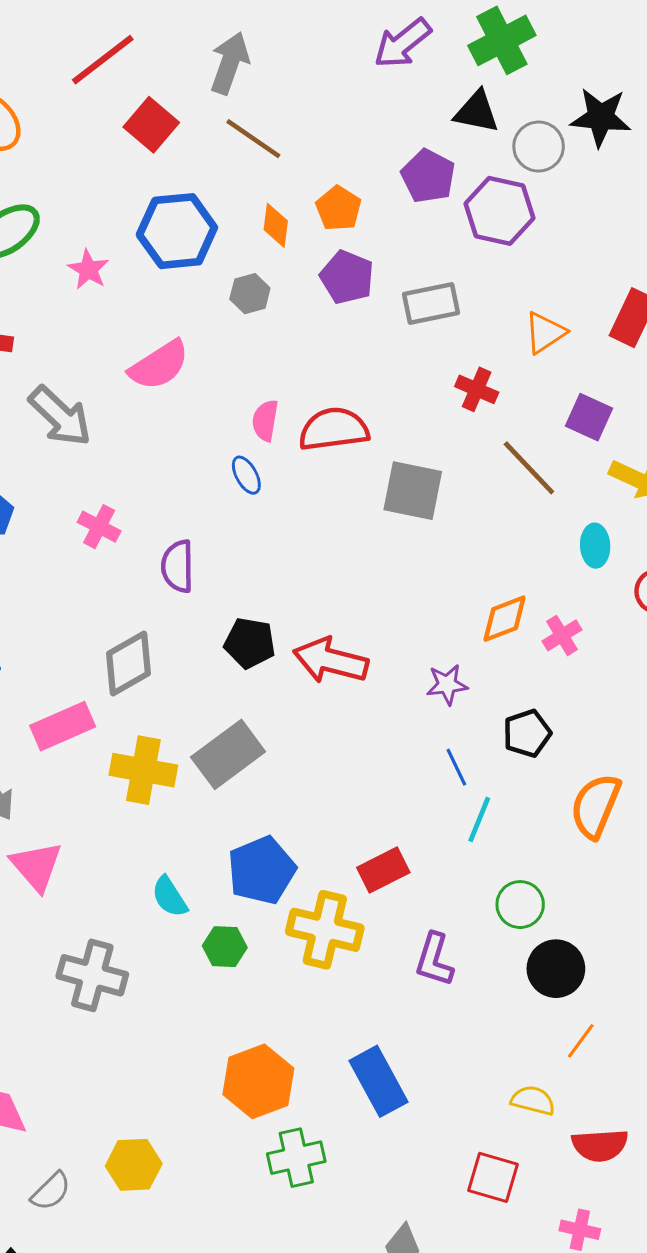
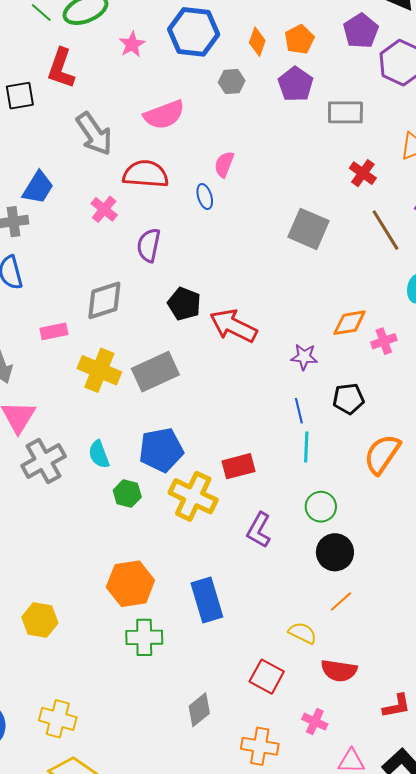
red semicircle: (334, 429) -> (146, 174), moved
pink rectangle: (63, 726) -> (54, 331), size x0.7
cyan line: (479, 819) -> (306, 447), turned -32
gray cross: (92, 975) -> (44, 461), moved, turned 33

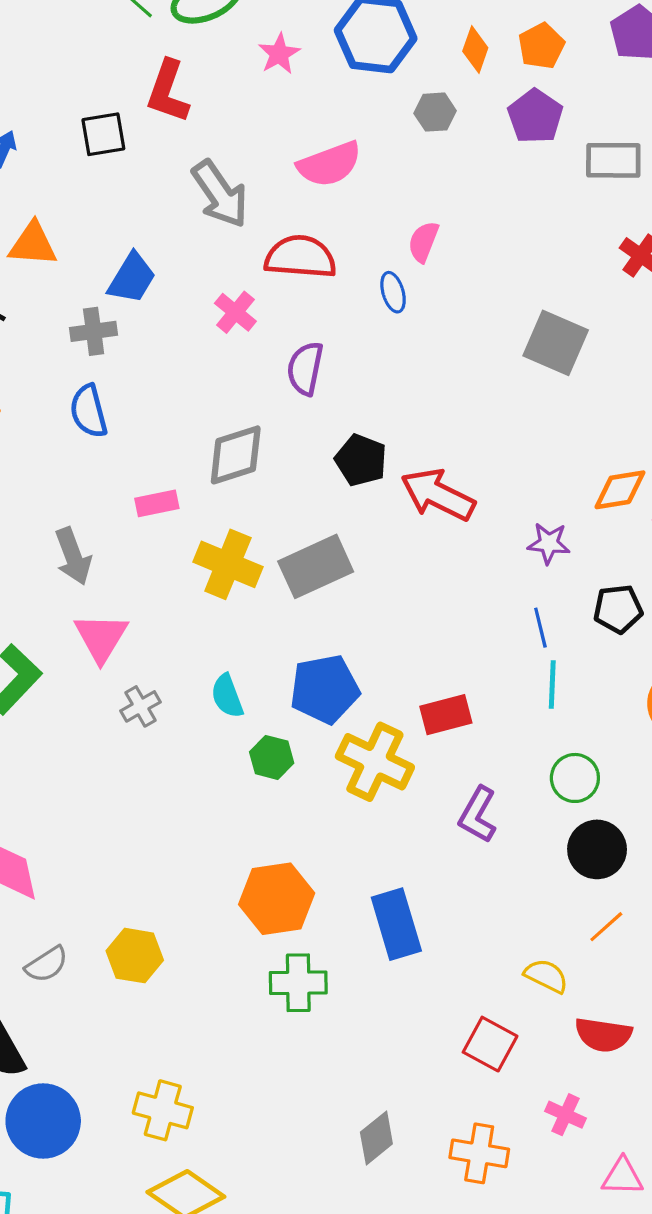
gray cross: (44, 461) -> (141, 706), size x0.6
gray diamond: (199, 710) -> (376, 1138), moved

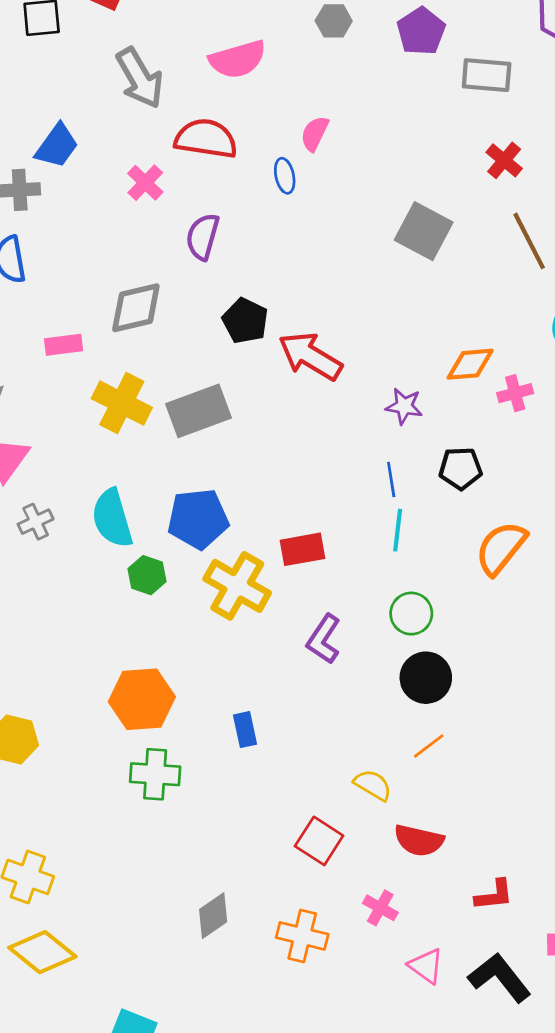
cyan semicircle: (227, 696) -> (112, 518), size x1.5
blue rectangle: (396, 924) -> (245, 730), size x0.6
pink triangle: (622, 1177) -> (426, 966), turned 30

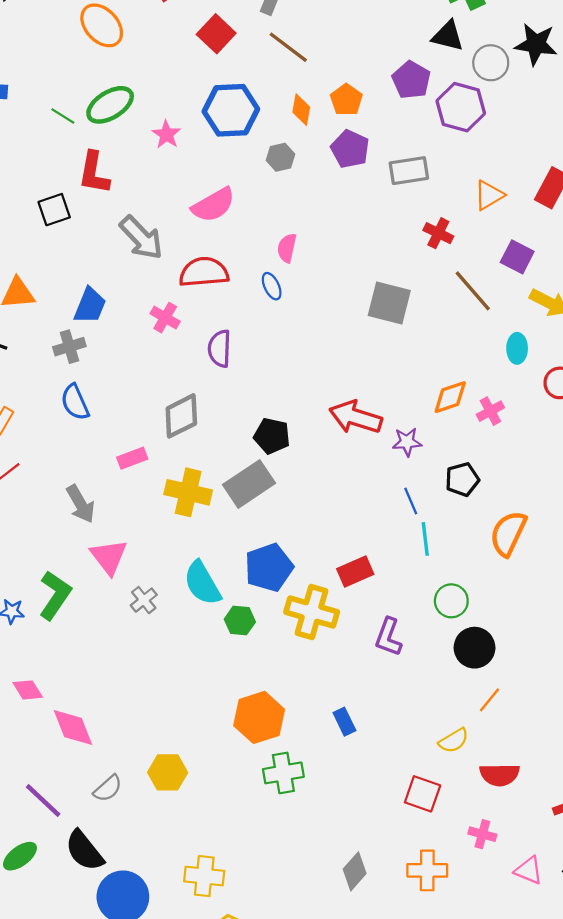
black pentagon: (245, 321) -> (272, 436), moved
red arrow: (310, 356) -> (356, 417), moved
yellow semicircle: (373, 785) -> (454, 741), turned 132

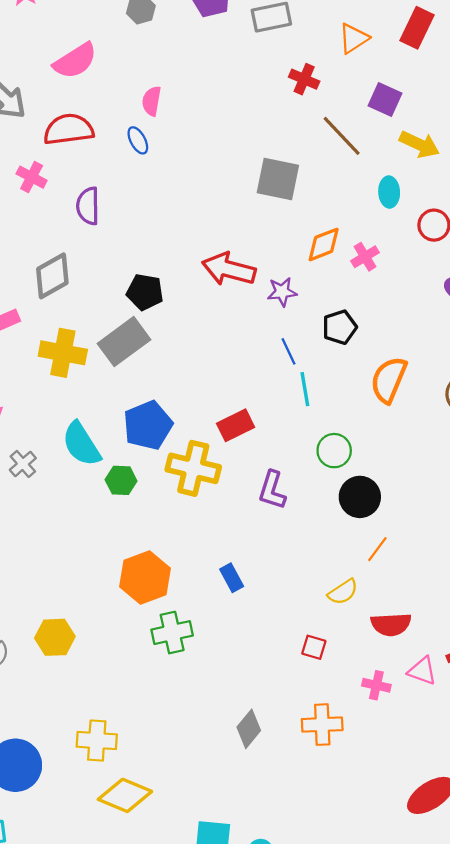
gray square: (389, 303) -> (278, 179), moved
red square: (423, 794) -> (314, 647), size x0.7
pink triangle: (529, 870) -> (422, 671), moved

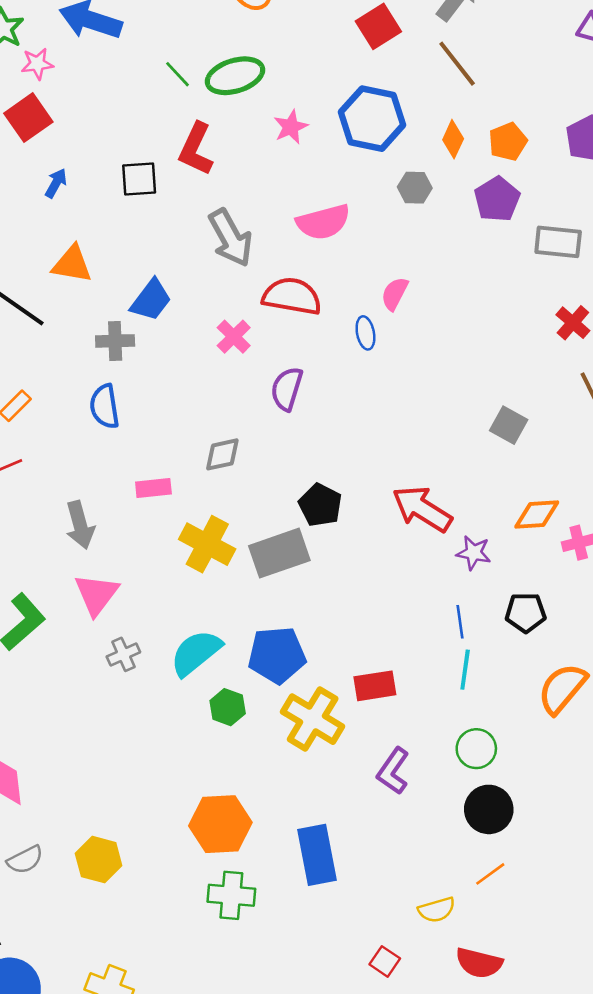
gray square: (278, 179) -> (509, 425), size x0.7
gray diamond: (52, 276) -> (222, 454), size x0.7
cyan semicircle: (81, 444) -> (196, 653), turned 66
blue rectangle: (232, 578) -> (317, 855), size x1.8

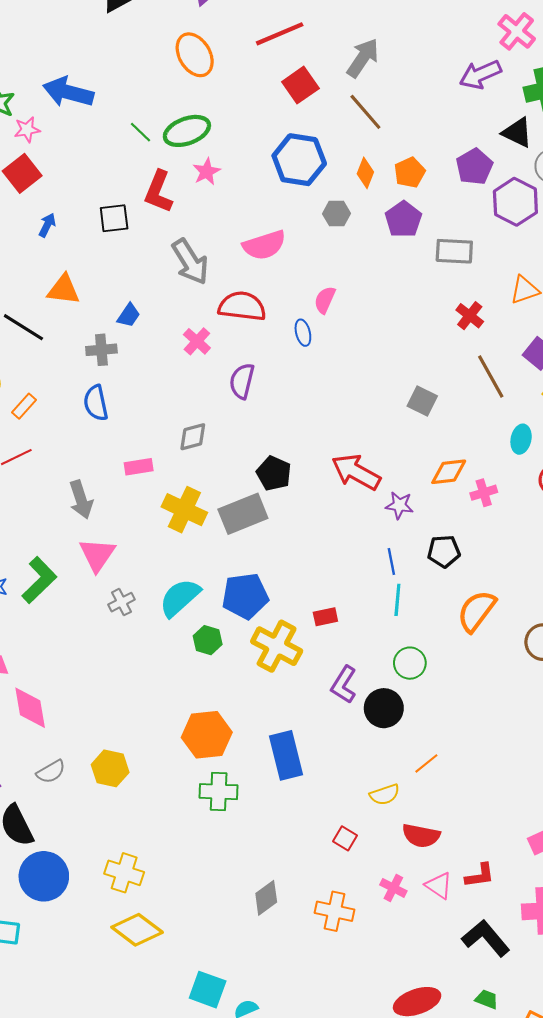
pink star: (291, 127) -> (207, 172), moved
blue trapezoid: (151, 300) -> (129, 315), size x0.7
red rectangle: (375, 686) -> (325, 617), size x0.7
black circle: (489, 809) -> (384, 708), moved

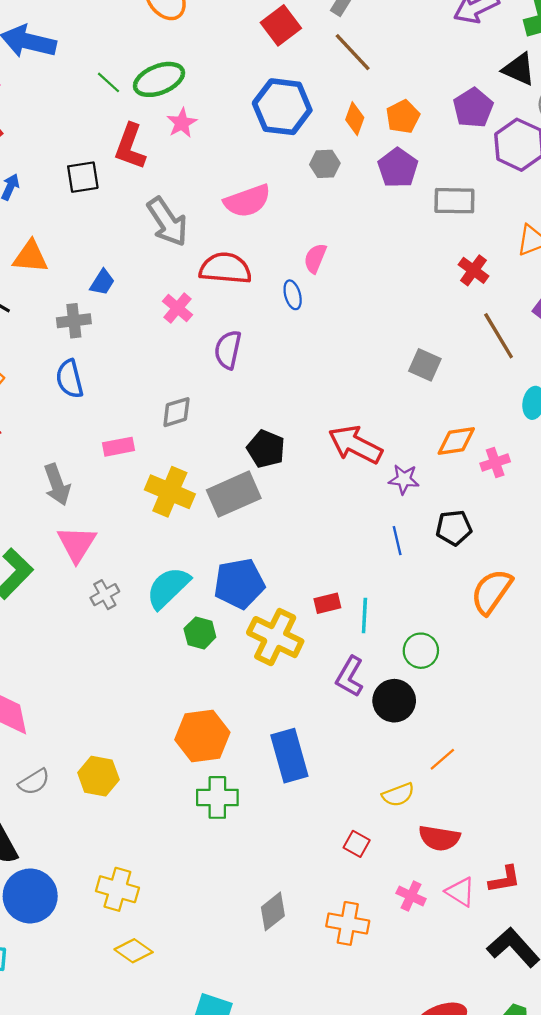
cyan line: (397, 600) -> (364, 616), moved
yellow diamond: (137, 930) -> (134, 951), size x0.7

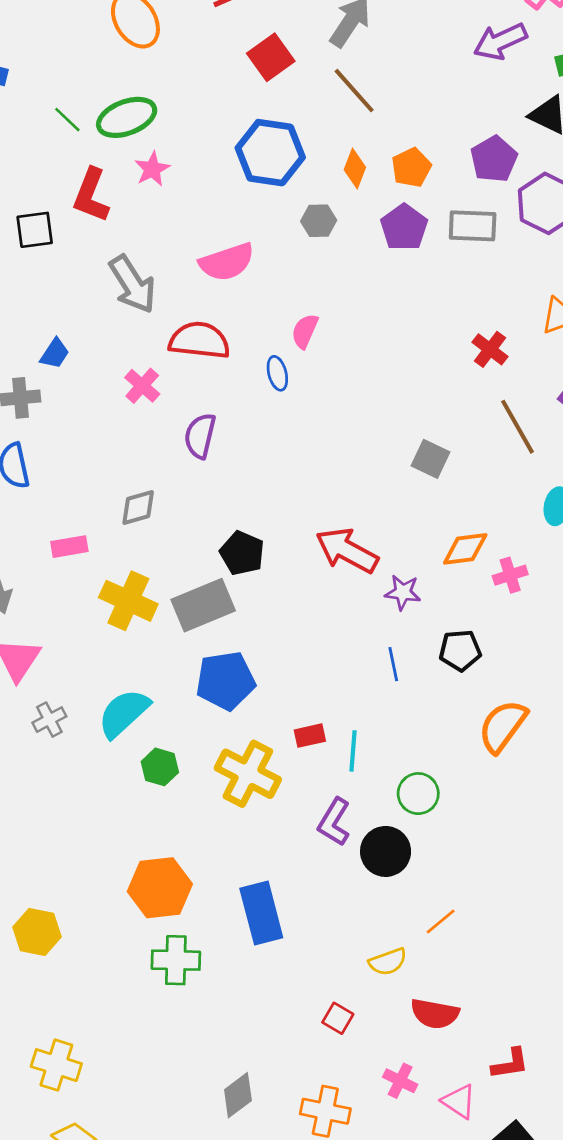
gray rectangle: (454, 201) -> (473, 226), moved
blue pentagon: (239, 584) -> (226, 681), moved
pink triangle: (460, 892) -> (459, 1101), moved

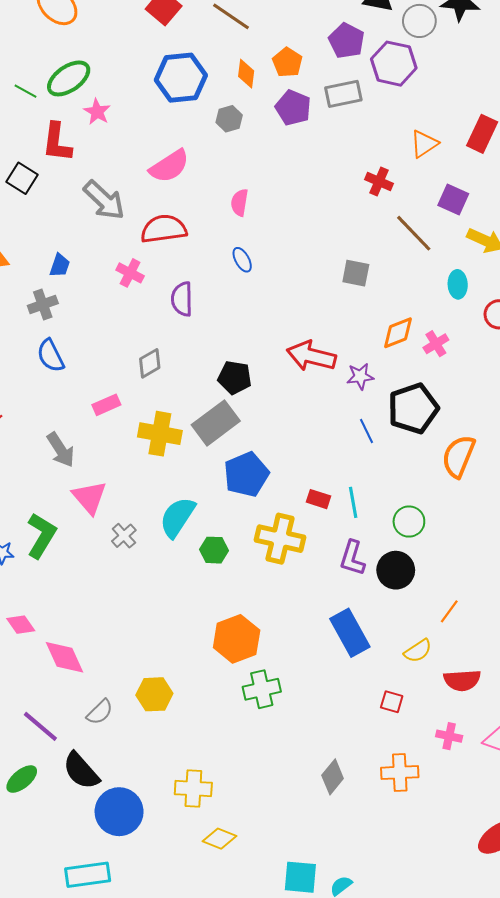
black square: (35, 230) -> (22, 178), turned -36
blue ellipse: (277, 373) -> (242, 260), moved
black pentagon: (460, 650) -> (413, 408), size x1.6
red rectangle: (310, 736) -> (319, 499), turned 45
blue rectangle: (261, 913) -> (350, 633), moved

